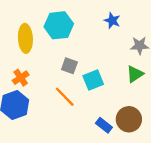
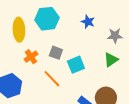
blue star: (112, 21) -> (88, 22), moved
orange cross: (21, 78) -> (31, 57), moved

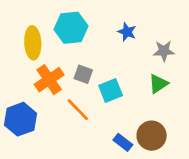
orange cross: (31, 57) -> (49, 80), size x1.5

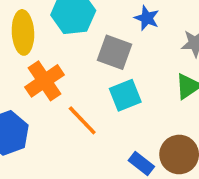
gray square: (83, 74) -> (114, 52), moved, size x1.4

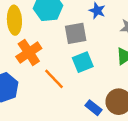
gray square: (114, 52) -> (76, 33), turned -30

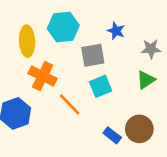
orange cross: (29, 53) -> (43, 76), turned -30

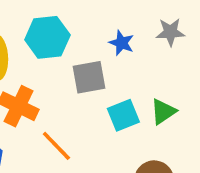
gray star: (151, 49) -> (170, 32), moved
cyan square: (101, 86) -> (123, 115), moved

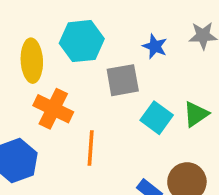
cyan square: (123, 115) -> (157, 118), turned -32
orange line: (56, 146) -> (91, 148), turned 48

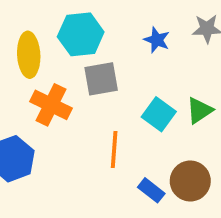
gray square: (123, 80) -> (101, 79), moved
orange line: (91, 148) -> (114, 149), moved

